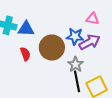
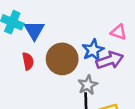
blue triangle: (26, 29) -> (34, 30), turned 48
blue star: (75, 36) -> (93, 50), turned 30

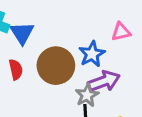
pink triangle: (118, 32) -> (121, 32), turned -30
purple arrow: (110, 60) -> (104, 81), moved

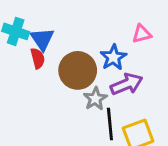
red semicircle: (16, 70) -> (38, 58), moved
gray star: (87, 95) -> (95, 99), moved

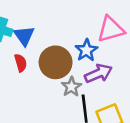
pink triangle: (142, 34) -> (111, 29), size x1.6
red semicircle: (38, 58) -> (21, 63), moved

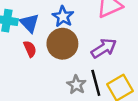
blue star: (86, 50) -> (63, 16), moved
gray star: (71, 87) -> (76, 85), moved

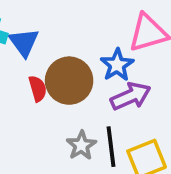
blue star: (63, 16) -> (117, 65), moved
red semicircle: (30, 49) -> (38, 89), moved

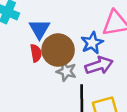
blue triangle: (24, 42) -> (39, 29), moved
gray star: (81, 145) -> (66, 71), moved, turned -30

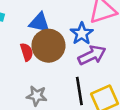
blue triangle: (39, 29) -> (39, 23), moved, turned -40
gray star: (66, 71) -> (37, 96), moved

